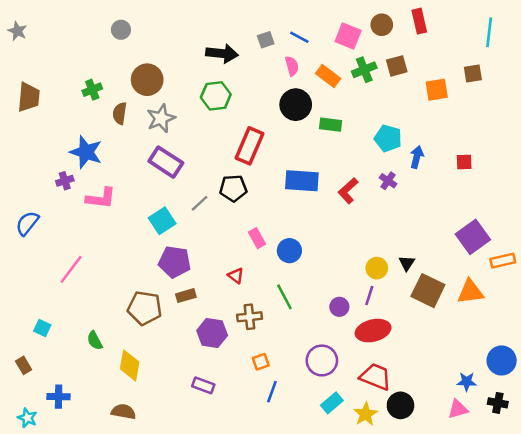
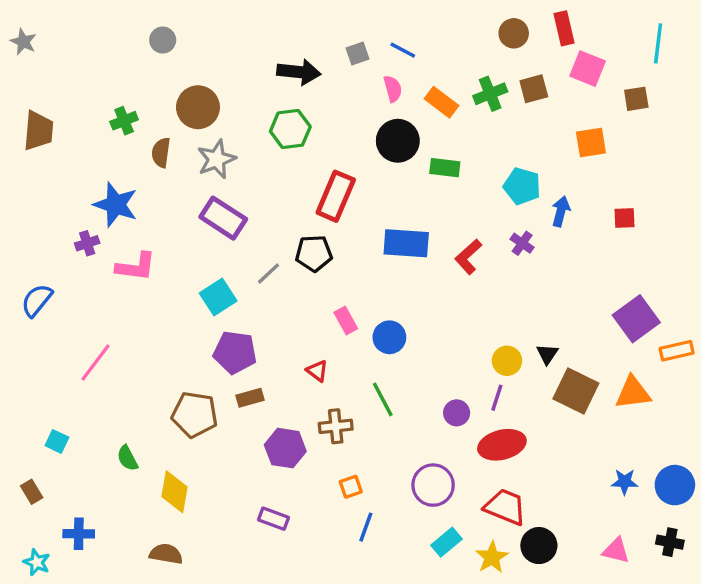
pink square: (348, 36) -> (588, 69), moved
orange square: (437, 90) -> (591, 142), moved
blue star: (467, 382) -> (625, 482), moved
pink triangle: (458, 409) -> (616, 551), turned 30

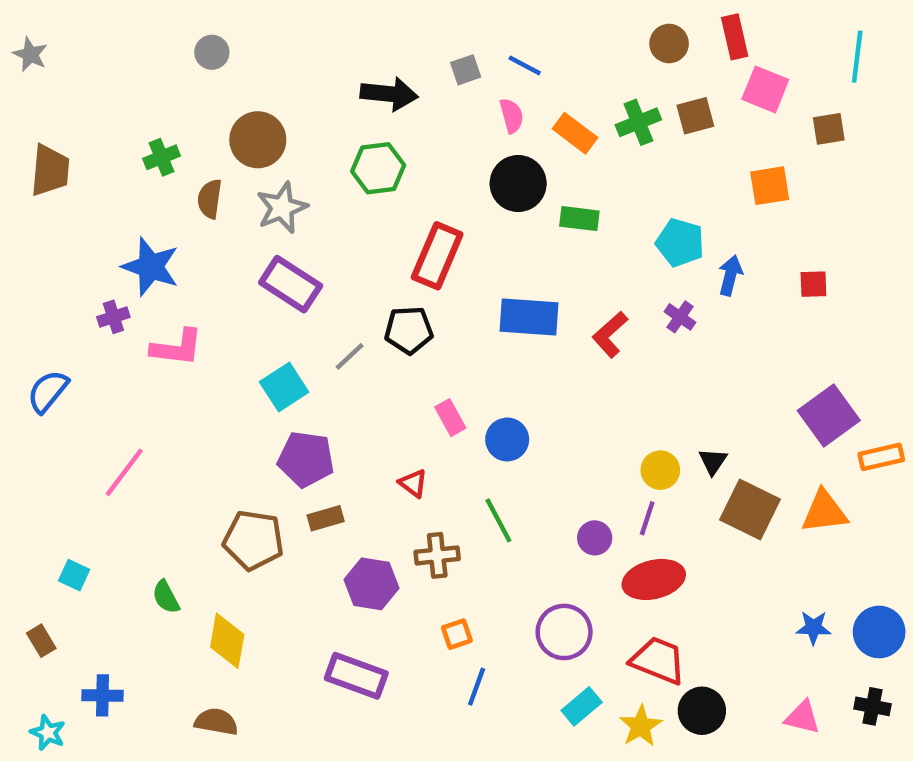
purple rectangle: (274, 519) -> (356, 676), size x1.5

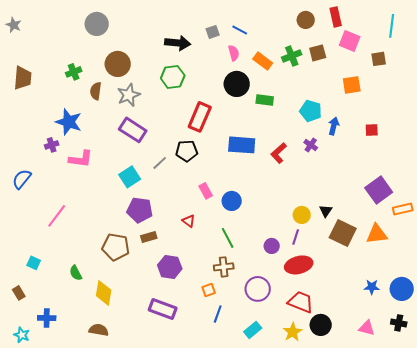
gray circle: (212, 52) -> (97, 24), size x1.5
brown cross: (437, 555) -> (224, 267), moved
cyan rectangle: (582, 706) -> (253, 330), moved

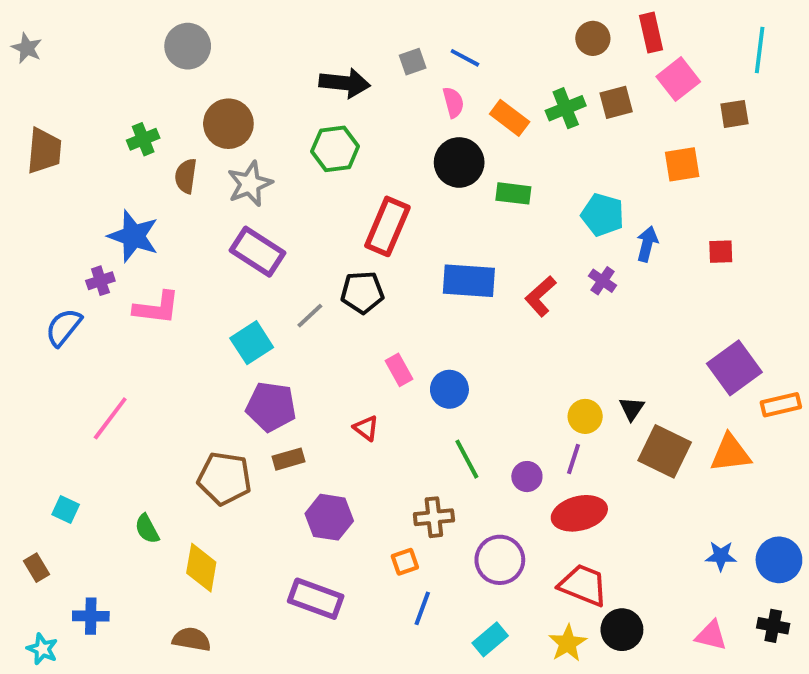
pink square: (350, 41) -> (678, 79), turned 30
blue semicircle: (22, 179) -> (64, 327), moved
green line: (228, 238) -> (467, 459), moved

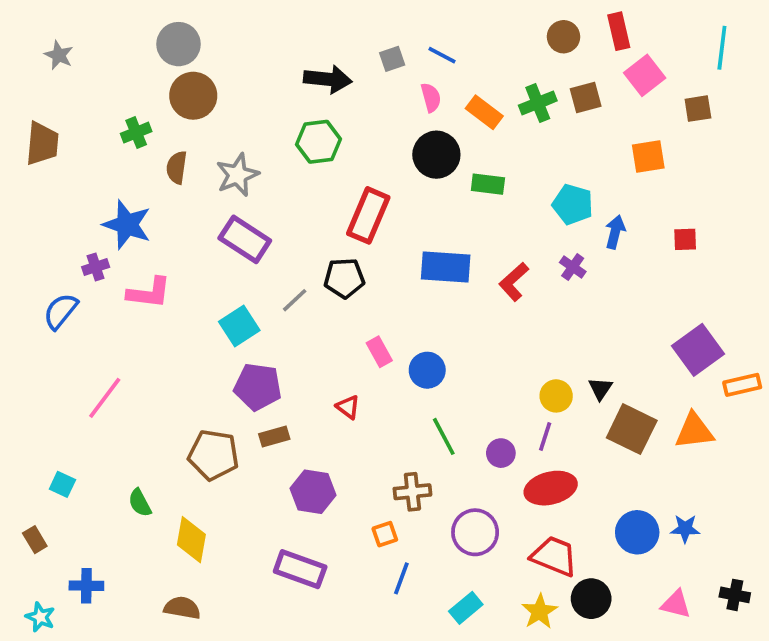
gray star: (27, 48) -> (59, 55), moved
brown circle: (228, 124) -> (193, 96), moved
blue circle: (779, 560) -> (637, 532), moved

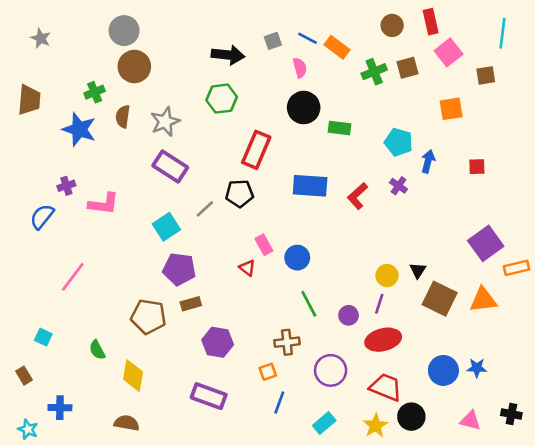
orange rectangle: (484, 112) -> (337, 47), moved
blue star: (127, 225) -> (79, 129), moved
red triangle: (348, 407) -> (247, 268), moved

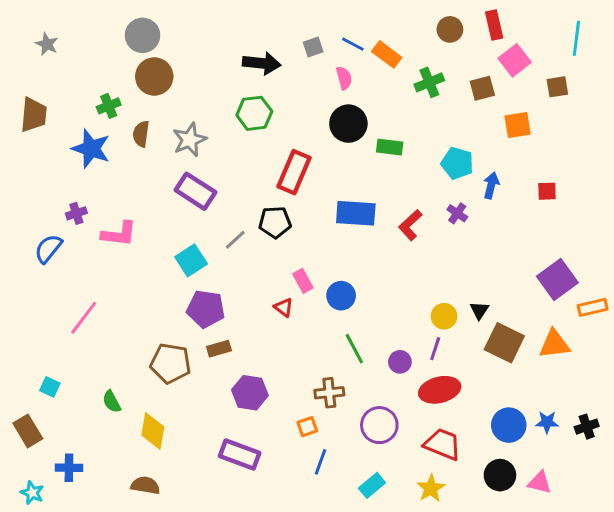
brown square: (408, 68) -> (482, 88), moved
brown rectangle: (24, 376) -> (28, 431), size x1.5
black cross: (511, 414) -> (587, 427), moved, turned -30
black circle: (411, 417) -> (500, 475), moved

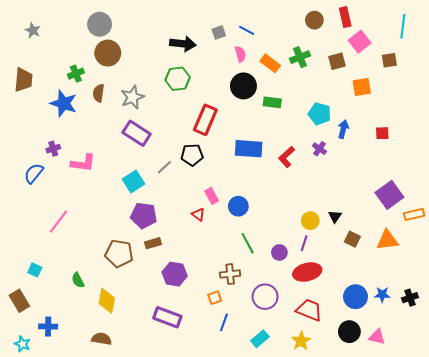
orange rectangle: (387, 54) -> (270, 63), moved
brown square: (504, 343) -> (352, 239), size x0.6

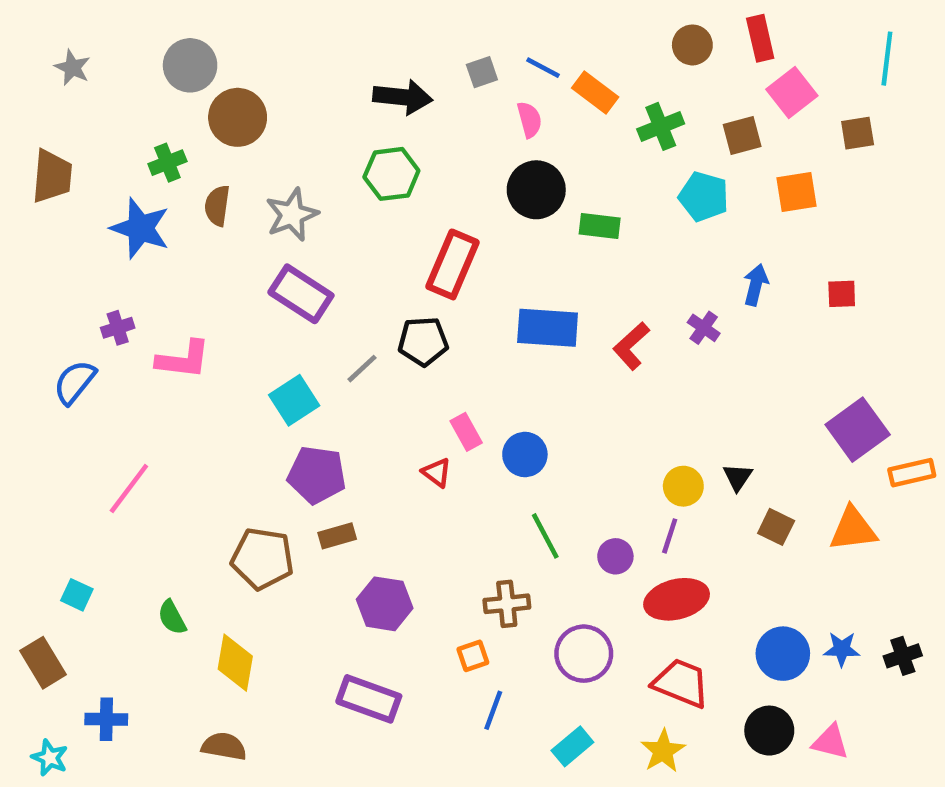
gray circle: (100, 24) -> (190, 65), moved
orange rectangle: (270, 63) -> (595, 92), moved
cyan pentagon: (320, 114) -> (704, 197), moved

